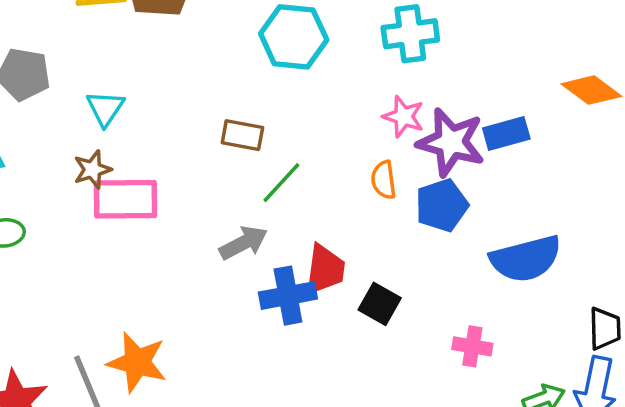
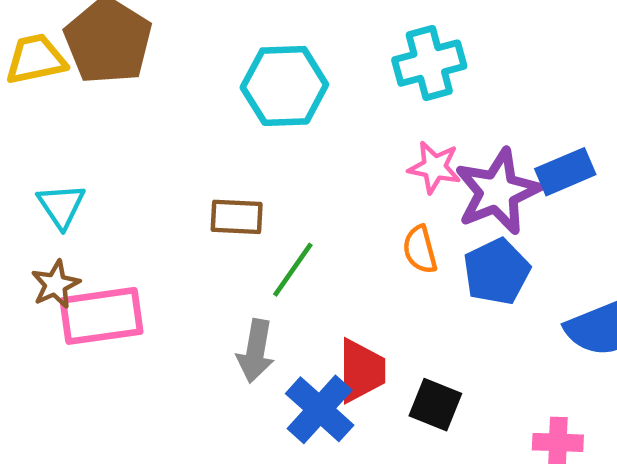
purple star: (451, 142) -> (498, 192), turned -30
gray arrow: (243, 243) -> (256, 351), turned 135
blue cross: (288, 296) -> (320, 409), turned -30

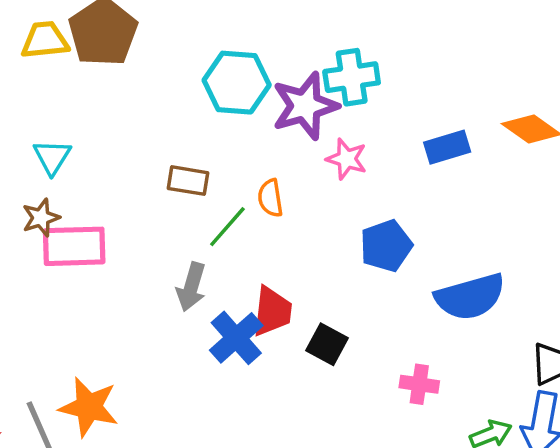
blue rectangle: (565, 172) -> (447, 147), moved
purple star: (498, 192) -> (305, 106), moved
orange semicircle: (420, 250) -> (270, 198), moved

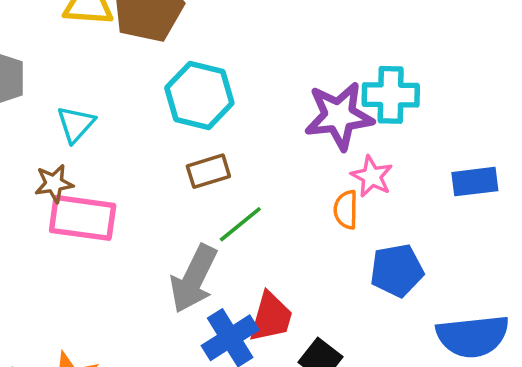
cyan hexagon: (237, 83) -> (199, 95), moved
brown rectangle: (188, 181) -> (208, 171), turned -36
orange semicircle: (270, 198) -> (346, 210), moved
gray arrow: (191, 287) -> (194, 279), size x1.4

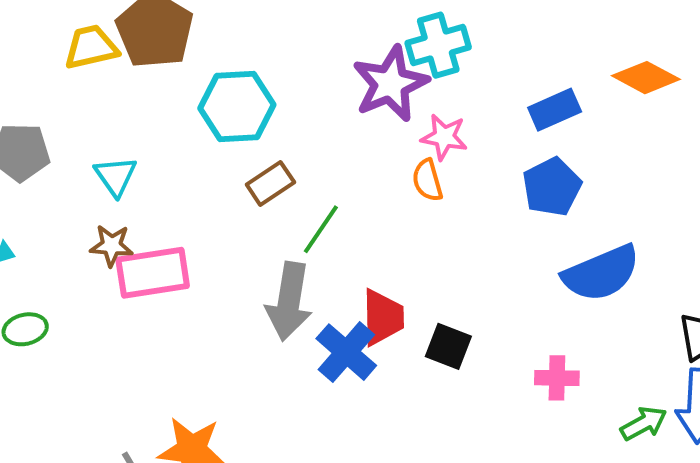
brown star: (54, 183) -> (112, 246), turned 30
blue pentagon: (397, 270) -> (552, 187), moved

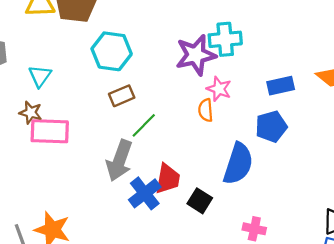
blue semicircle: (601, 273) -> (238, 164), moved, turned -60

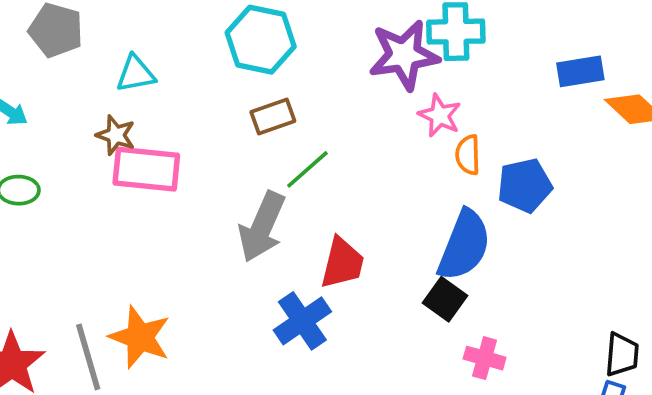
cyan triangle: (40, 76) -> (136, 74), turned 40
blue rectangle: (281, 86) -> (580, 71), moved
orange semicircle: (206, 110) -> (468, 155), moved
blue cross: (145, 193) -> (302, 321), moved
black square: (200, 201) -> (445, 299), moved

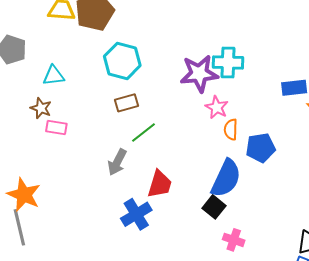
pink rectangle: (146, 169) -> (56, 127), size x0.6
gray arrow: (262, 227) -> (117, 162), size x0.7
orange star: (140, 337) -> (24, 195), moved

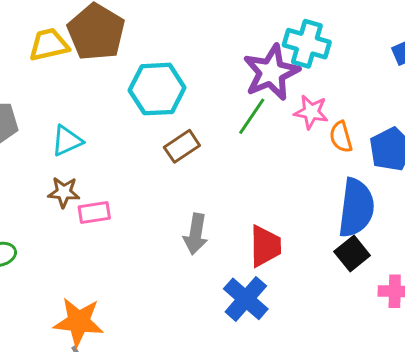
cyan cross: (228, 62) -> (307, 44), turned 32
green line: (144, 133) -> (252, 116), moved
black square: (214, 207) -> (352, 254), turned 30

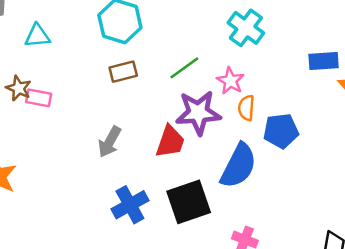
purple star: (271, 72) -> (198, 113), moved
brown star: (64, 192) -> (19, 88), moved
red trapezoid: (265, 246) -> (170, 142), moved
black square: (352, 254) -> (189, 202), moved, size x1.6

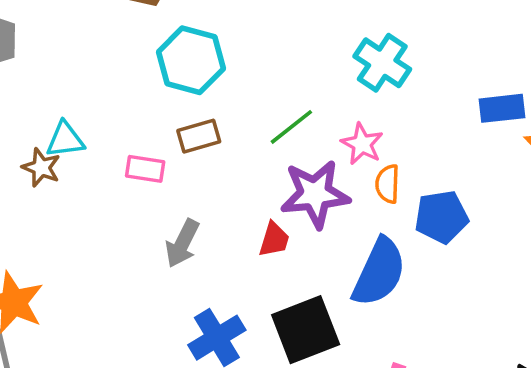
cyan triangle: (37, 36) -> (65, 140), moved
pink rectangle: (39, 98) -> (145, 169), moved
red trapezoid: (170, 142) -> (274, 240), size x0.7

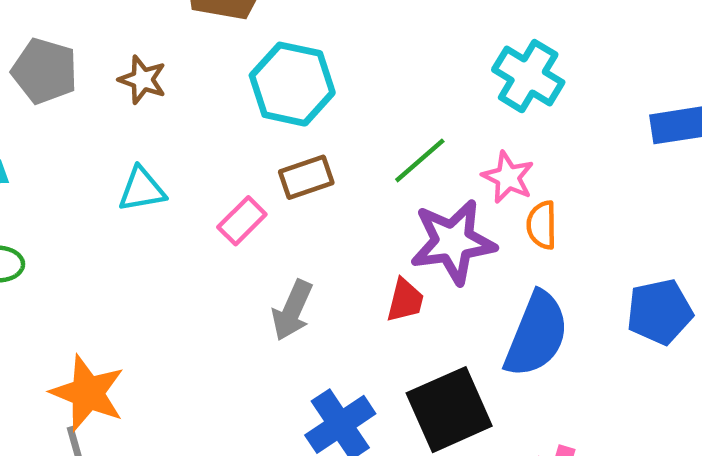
brown star: (41, 167) -> (142, 80), moved
pink rectangle: (145, 169) -> (242, 221), turned -51
blue pentagon: (441, 217) -> (660, 312), moved

